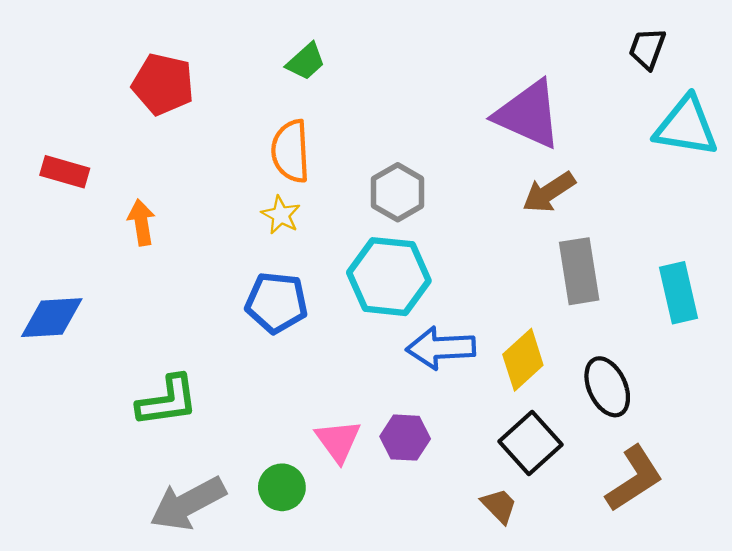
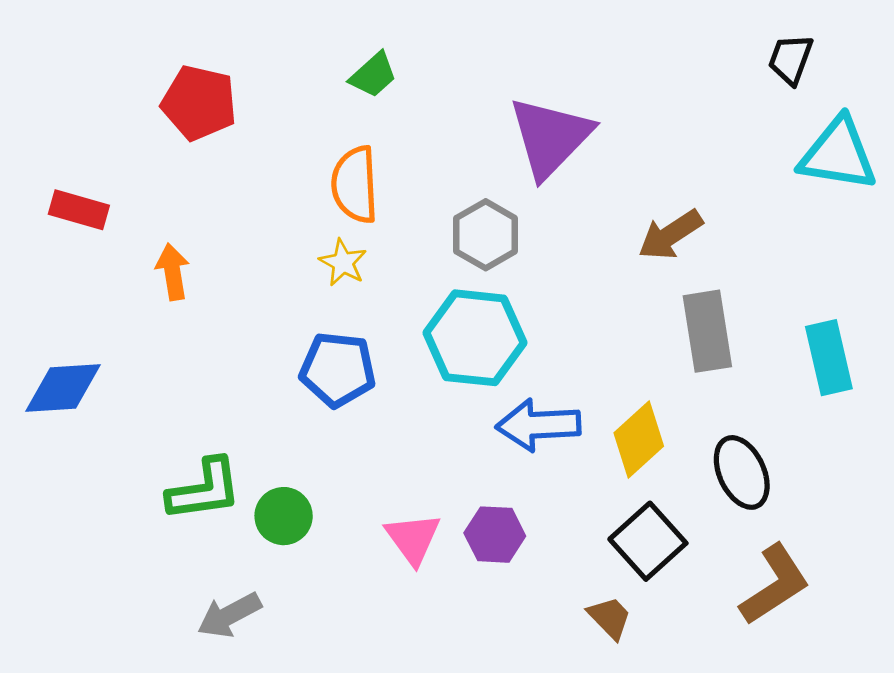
purple triangle: (528, 114) -> (550, 137), moved, turned 50
green circle: (282, 487) -> (284, 516), moved
gray arrow: (188, 504) -> (229, 615), size x0.7

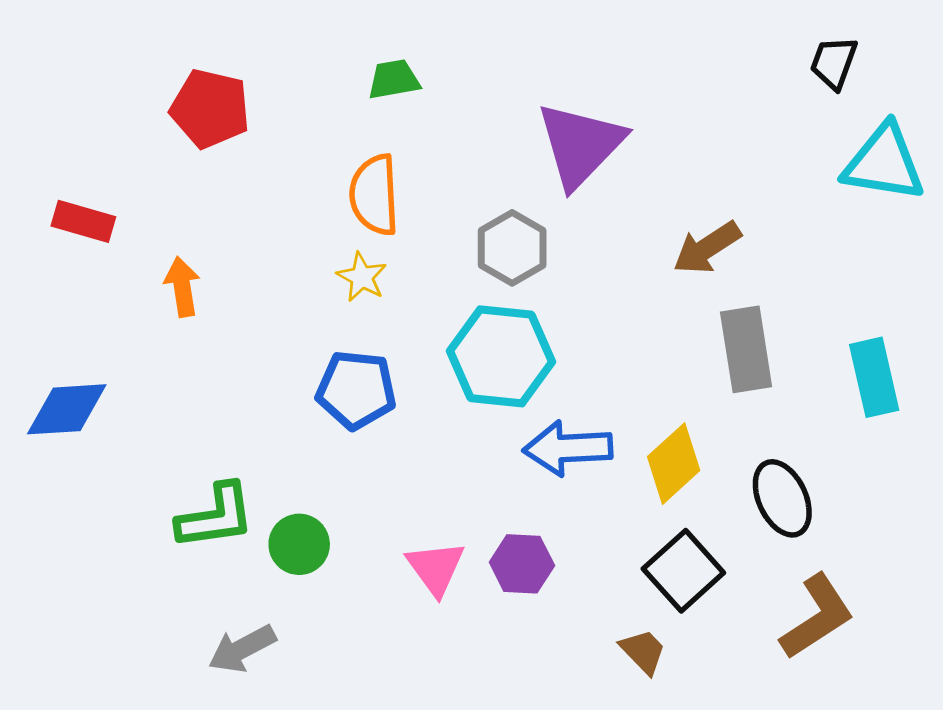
green trapezoid: (373, 75) -> (394, 79), turned -148

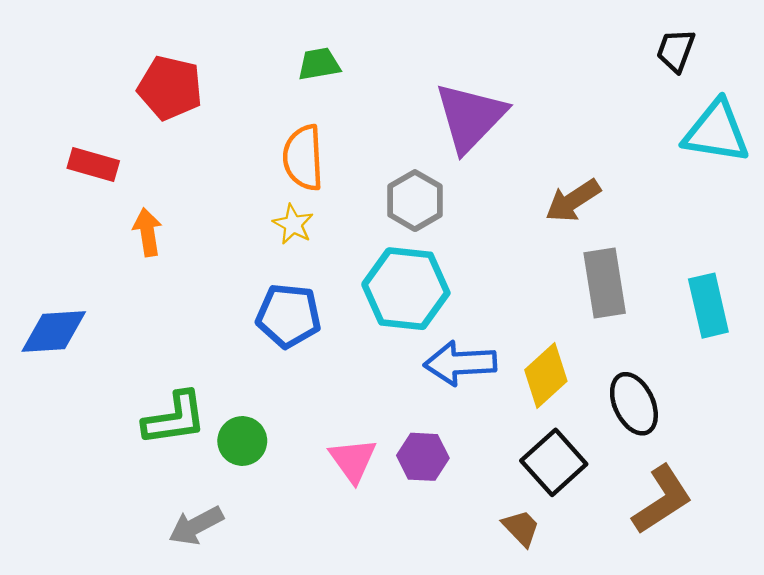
red rectangle: (83, 221) -> (93, 164), moved

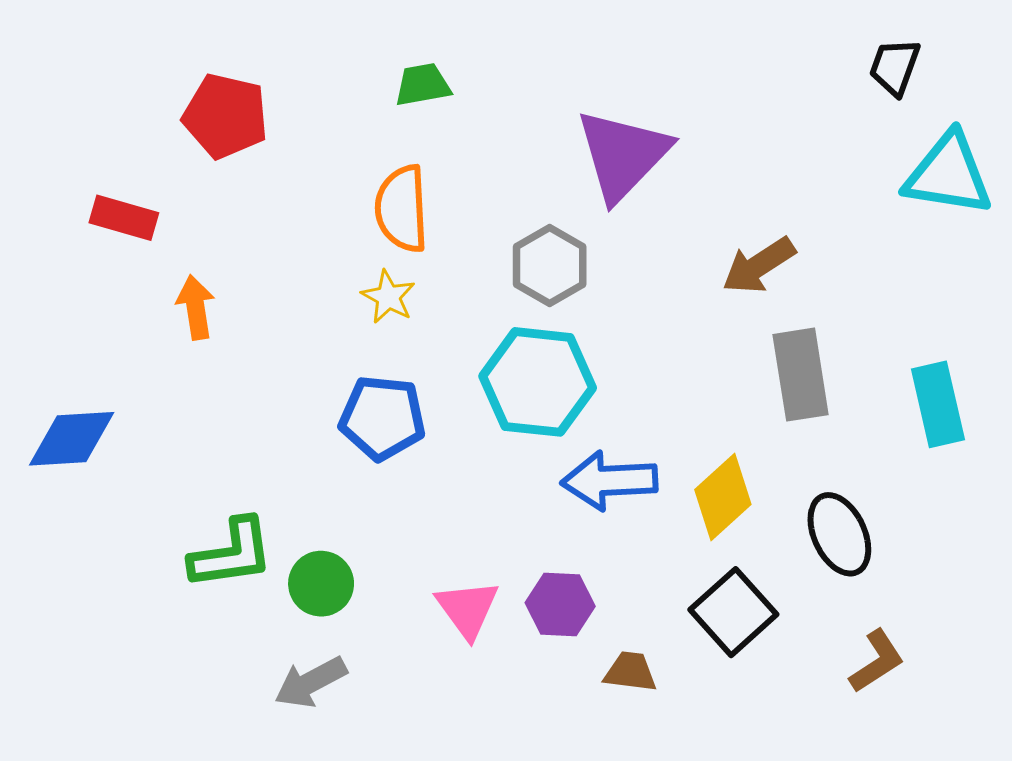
brown L-shape: (662, 500) -> (877, 661), size x0.7
gray arrow: (196, 526) -> (311, 682), moved
brown trapezoid: (521, 528) -> (630, 672), moved, turned -39

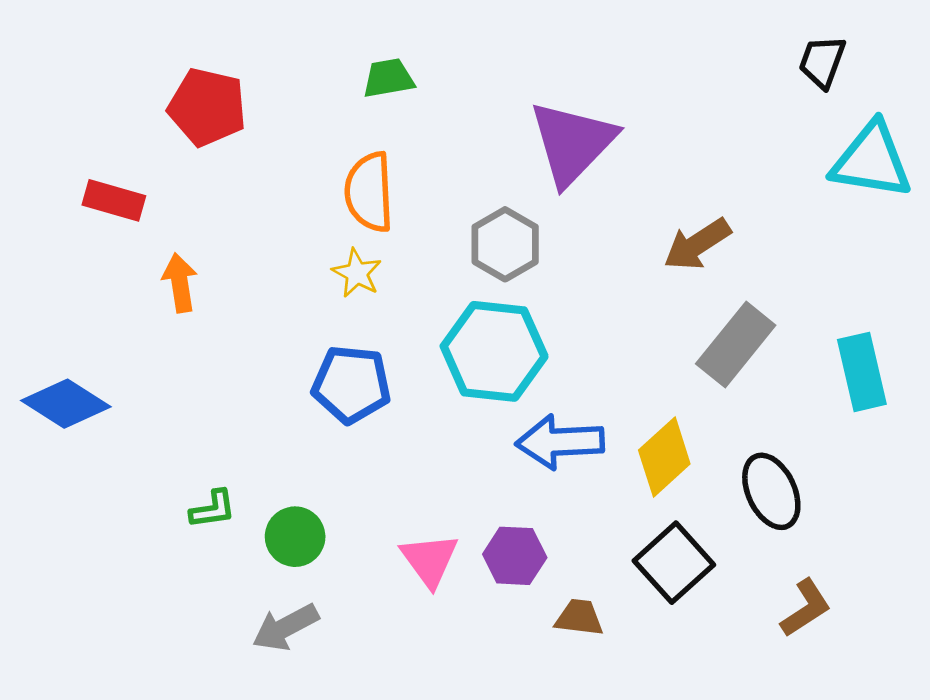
gray rectangle: (801, 375) -> (736, 344), turned 48
blue diamond: (72, 439) -> (66, 404), turned 36
green L-shape: (231, 554) -> (213, 509), size x0.6

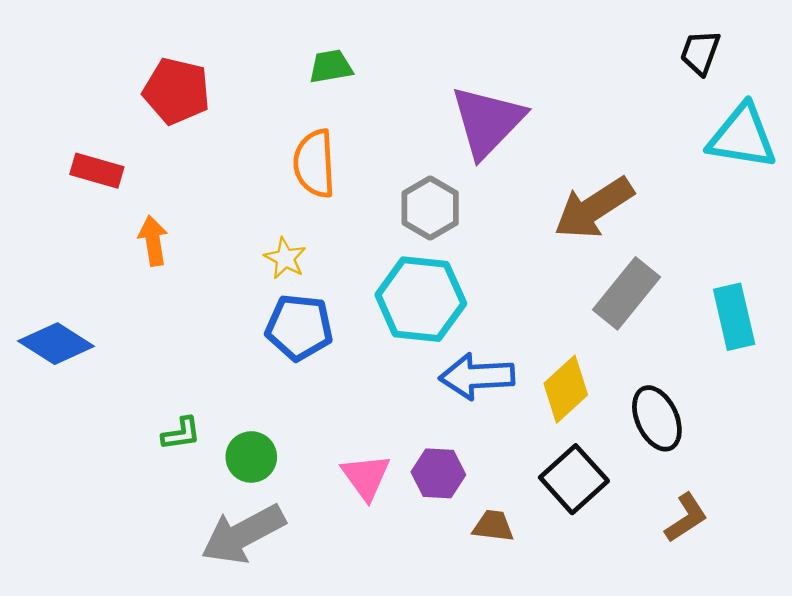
brown arrow: (697, 244) -> (594, 208), size x1.4
yellow star: (357, 273) -> (285, 258), moved
gray arrow: (285, 627) -> (243, 534), size x1.5

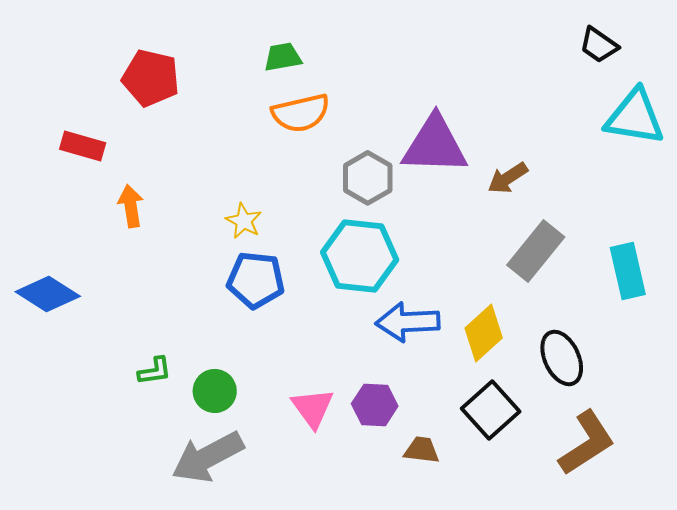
black trapezoid: (700, 52) -> (599, 45), turned -75
purple triangle: (487, 121) -> (435, 145), moved, turned 48
orange semicircle: (314, 164) -> (301, 113), moved, turned -100
brown arrow: (594, 208) -> (508, 178), size x0.6
brown L-shape: (686, 518) -> (587, 443), size x1.5

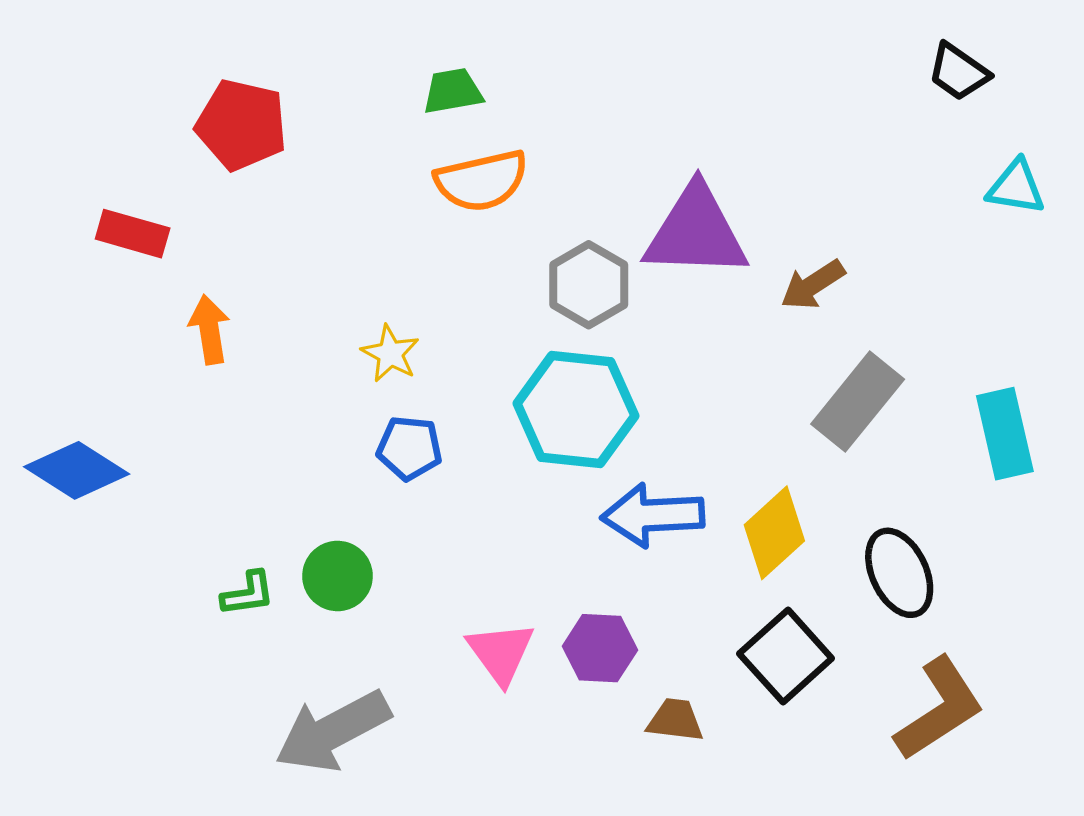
cyan triangle: (635, 117) -> (1016, 187), size x0.6
blue pentagon: (256, 280) -> (409, 448), size x0.7
green circle: (215, 391) -> (337, 576), moved

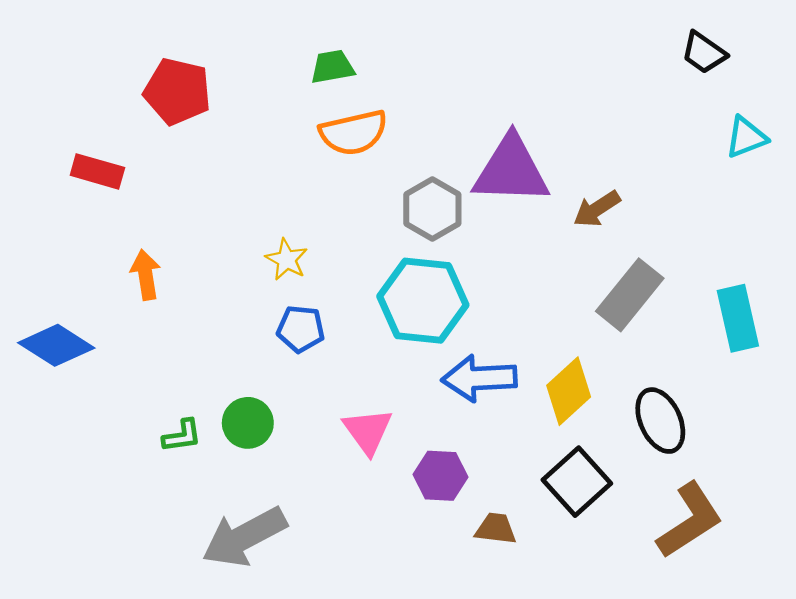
cyan triangle: (1016, 187) -> (746, 137), turned -30
orange arrow: (209, 330) -> (146, 275), moved
pink triangle: (501, 653) -> (368, 431), moved

